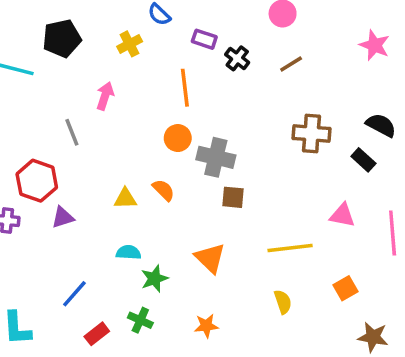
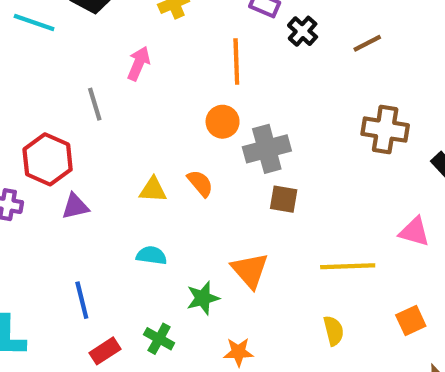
gray cross: (216, 157) -> (267, 149), turned -33
green star: (154, 279) -> (203, 298), moved
blue line: (74, 294) -> (82, 300), turned -60

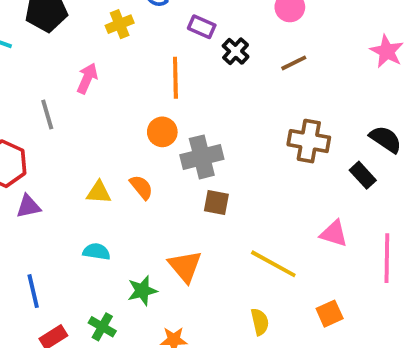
yellow line: (348, 266) -> (273, 264), turned 30

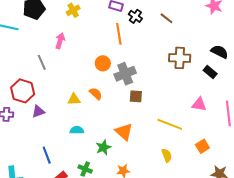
brown line: (294, 63) -> (166, 18), turned 72
orange line: (175, 78) -> (119, 34), moved

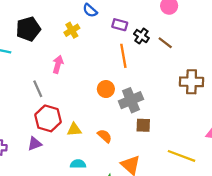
brown line: (166, 18) -> (165, 43), moved
red hexagon: (23, 91) -> (48, 118), moved
orange semicircle: (96, 94) -> (105, 136), moved

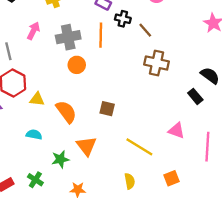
black cross: (141, 36) -> (123, 19), turned -32
brown cross: (192, 82) -> (157, 63), moved
gray cross: (131, 100) -> (68, 37), moved
orange semicircle: (105, 136) -> (66, 112), size x1.5

